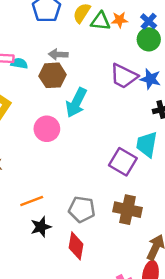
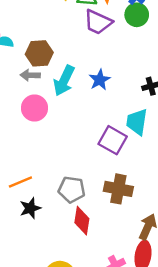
gray arrow: (58, 54) -> (30, 75), moved
purple trapezoid: (124, 76) -> (98, 22), moved
blue star: (150, 79) -> (100, 80), moved, turned 30
red diamond: (76, 246) -> (82, 221), moved

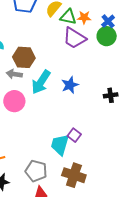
cyan trapezoid: (137, 122) -> (60, 145), moved
purple square: (113, 140) -> (74, 135), size x0.6

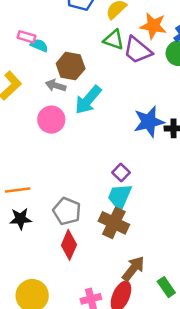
green triangle: (68, 17) -> (114, 40), moved
orange star: (84, 17) -> (153, 26), size x1.5
blue star: (70, 85) -> (149, 122), moved, size x1.4
cyan trapezoid: (60, 145) -> (120, 197), moved

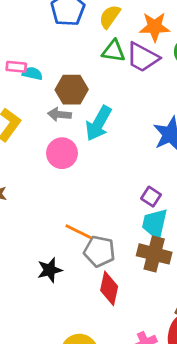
orange line: (18, 190) -> (79, 232), moved, turned 45

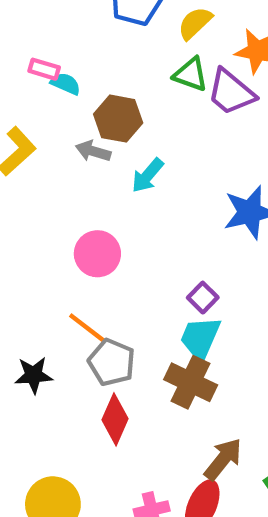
cyan arrow: (98, 123) -> (148, 176), size x0.7
pink circle: (62, 153) -> (97, 254), moved

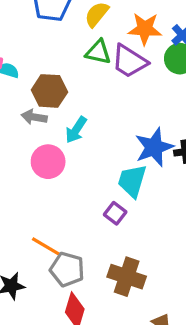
pink circle: (97, 254) -> (48, 162), moved
purple square: (203, 298) -> (115, 213), moved
cyan trapezoid: (200, 338) -> (132, 181), moved

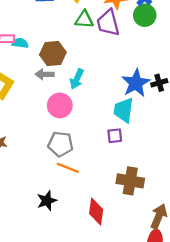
purple trapezoid: (129, 61) -> (108, 23), turned 52
purple square: (115, 213) -> (115, 136), turned -35
gray pentagon: (67, 269) -> (61, 144), moved

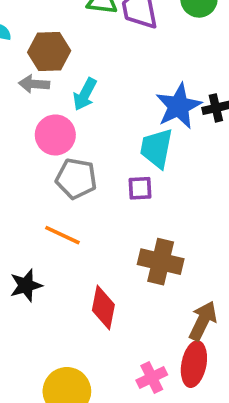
gray pentagon: (61, 144) -> (76, 179), moved

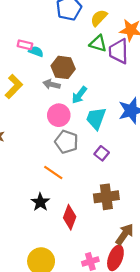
cyan trapezoid: (157, 148) -> (96, 118), moved
purple square: (140, 188) -> (102, 153), turned 32
brown cross: (161, 262) -> (106, 197), turned -30
black star: (26, 285) -> (40, 202), moved, turned -30

